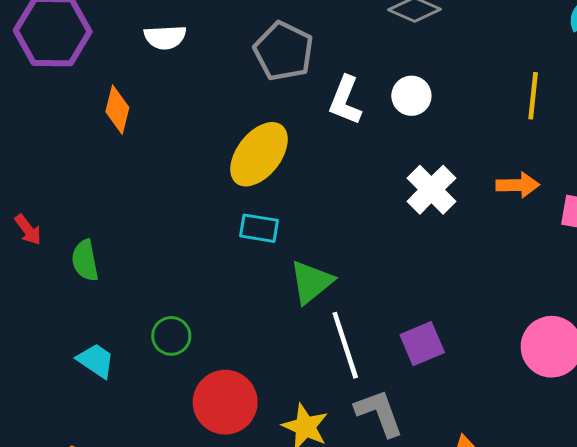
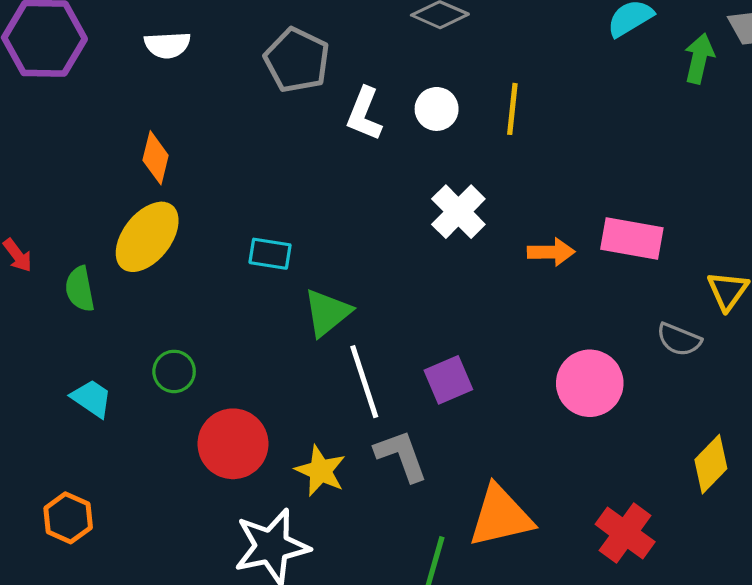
yellow line: (533, 96) -> (512, 109), moved
orange diamond: (117, 110) -> (156, 158), moved
yellow ellipse: (259, 154) -> (147, 237), moved
orange arrow: (518, 185) -> (551, 252), moved

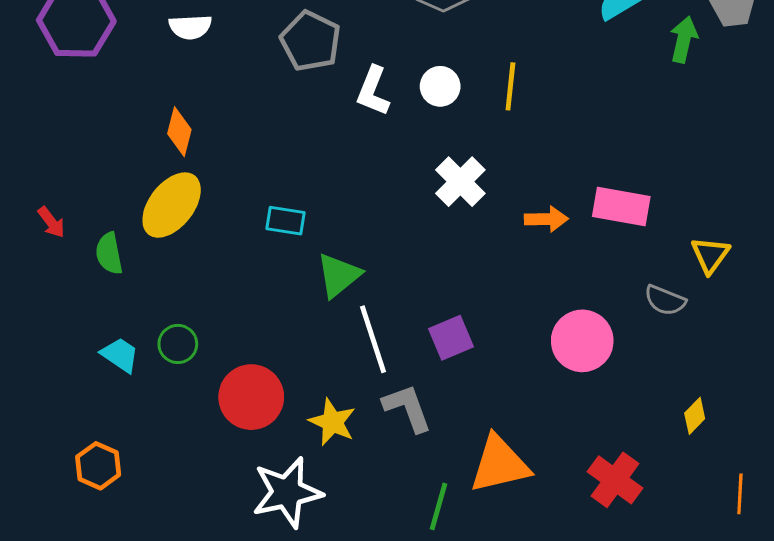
green circle: (174, 371) -> (178, 344), moved
yellow diamond: (711, 464) -> (695, 416), size x0.7

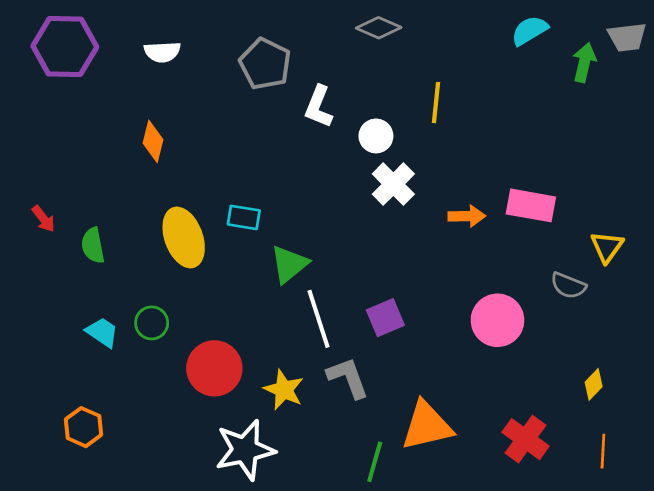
white circle: (440, 86) -> (376, 136), moved
yellow ellipse: (172, 205) -> (184, 237), moved, turned -58
orange line: (740, 494) -> (603, 451), moved

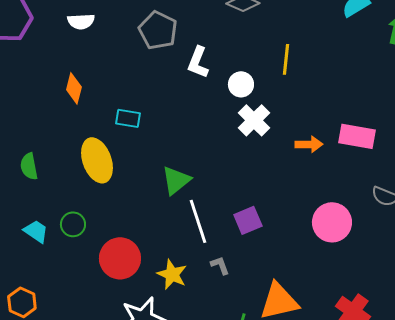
cyan rectangle: (244, 217) -> (128, 118), moved
gray L-shape: (348, 378) -> (220, 265), size x0.6

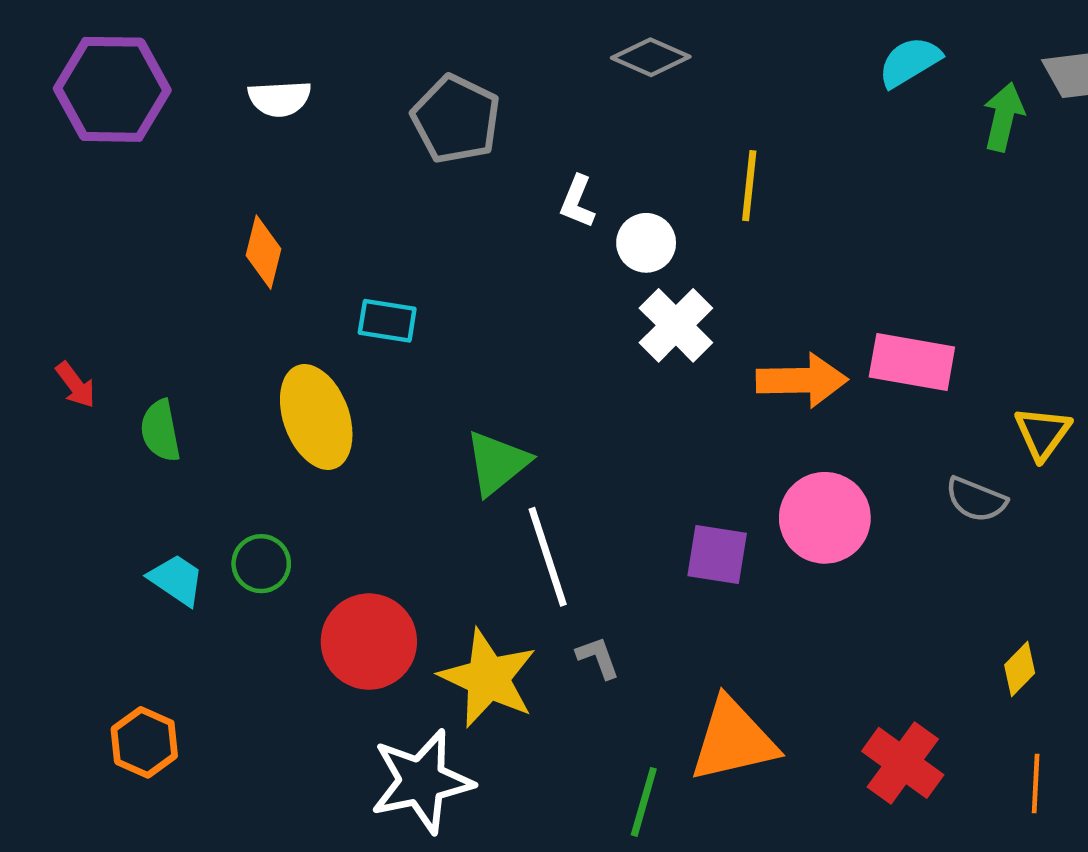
white L-shape: (198, 62) -> (577, 202), moved, size x0.7
orange arrow: (309, 144) -> (802, 380), size x1.4
purple square: (248, 220) -> (717, 554), moved, turned 32
pink circle: (332, 222) -> (825, 518), moved
yellow star: (172, 274) -> (488, 678), size x1.4

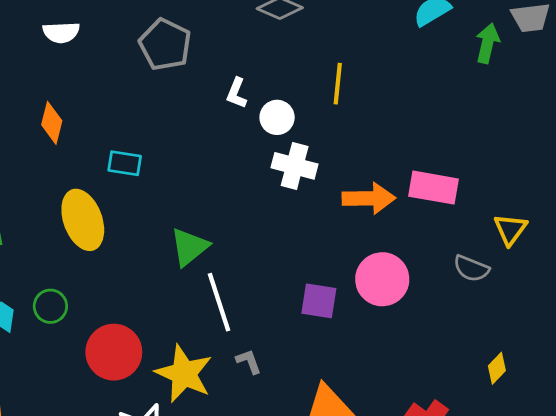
white cross: (676, 325) -> (295, 166), turned -30

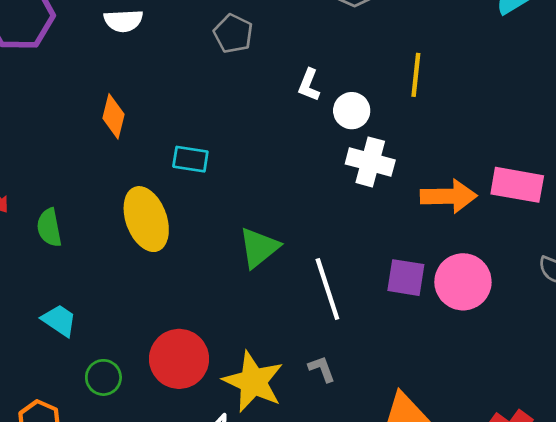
gray pentagon: (165, 45) -> (233, 34), size x0.7
purple square: (319, 301) -> (406, 278), moved
white line: (219, 302) -> (327, 289), moved
green circle: (50, 306) -> (103, 377), moved

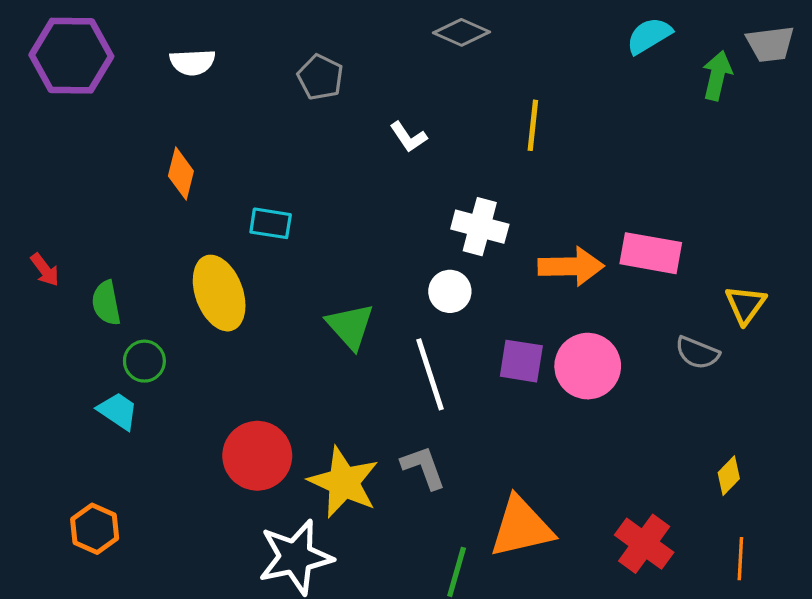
white L-shape: (309, 85) -> (408, 137), turned -56
white circle: (352, 111) -> (450, 291), moved
green triangle: (259, 248) -> (350, 326), turned -33
gray L-shape: (322, 369) -> (423, 467), size x1.4
green circle: (103, 377) -> (144, 361), moved

